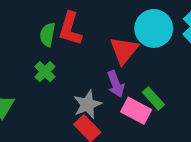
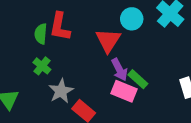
cyan circle: (154, 28) -> (132, 19), size x0.7
purple arrow: (116, 84) -> (119, 70), moved
gray star: (87, 104) -> (61, 91), moved

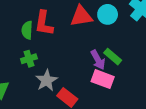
red triangle: (108, 40) -> (81, 16), moved, turned 50
green cross: (42, 66) -> (29, 59), turned 35
green rectangle: (138, 79) -> (113, 57), moved

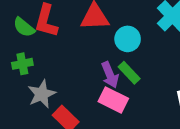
cyan circle: (108, 14) -> (128, 39), moved
green semicircle: (27, 30) -> (24, 27), turned -60

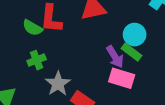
cyan circle: (128, 39) -> (135, 35), moved

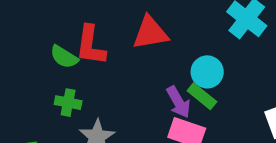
green cross: (37, 60) -> (68, 103), turned 30

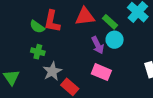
green rectangle: (202, 96) -> (110, 22), moved
purple arrow: (178, 102) -> (98, 45), moved

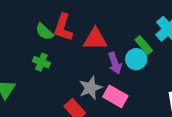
red triangle: (85, 16) -> (95, 39), moved
green rectangle: (110, 22) -> (144, 45), moved
gray star: (52, 71) -> (90, 88), moved

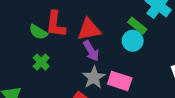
green cross: (41, 62) -> (41, 62), turned 35
purple arrow: (115, 63) -> (91, 51), moved

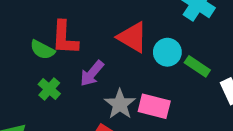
green rectangle: (137, 26) -> (197, 66), moved
red triangle: (89, 29) -> (132, 37), moved, turned 45
purple arrow: (91, 51) -> (92, 73), moved, turned 75

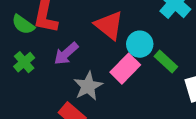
pink rectangle: (154, 106) -> (125, 69), moved, turned -68

